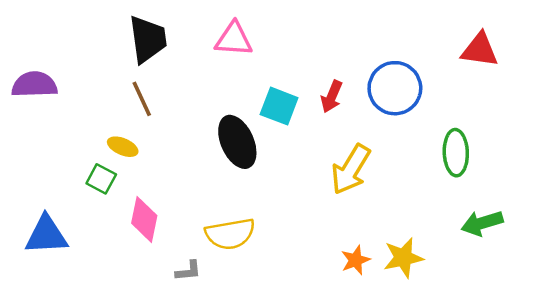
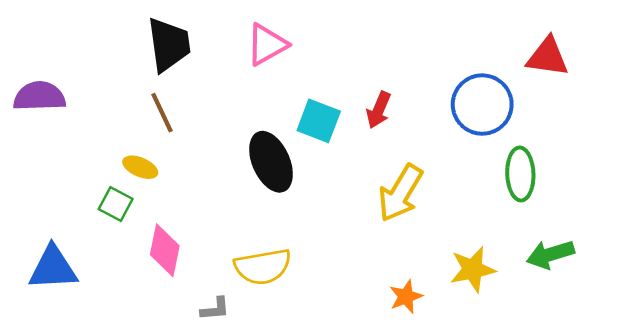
pink triangle: (234, 39) -> (267, 45), turned -33
blue circle: (395, 88) -> (482, 105), moved
yellow star: (403, 258) -> (473, 269), moved

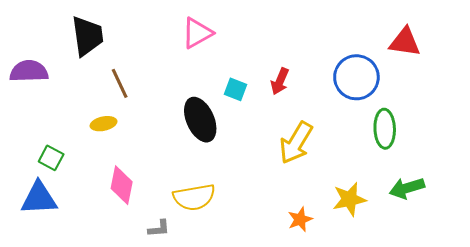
black trapezoid: (169, 45) -> (87, 36), moved
cyan square: (319, 121) -> (236, 89), size x0.7
yellow ellipse: (140, 167) -> (103, 124), turned -35
green square: (116, 204) -> (51, 158), moved

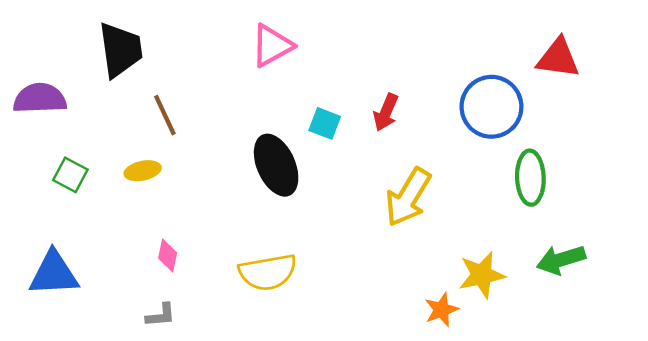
green square: (51, 158) -> (70, 175), moved
pink diamond: (122, 185) -> (168, 255), size x0.6
orange star: (300, 219) -> (441, 310), moved
gray L-shape: (159, 228) -> (161, 315), moved

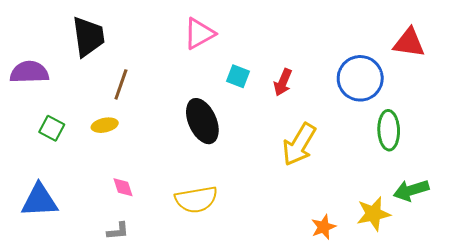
brown line: (165, 115) -> (121, 84), turned 44
cyan square: (325, 123) -> (238, 76), moved
pink diamond: (168, 255) -> (123, 187), turned -30
yellow star: (482, 275) -> (373, 214), moved

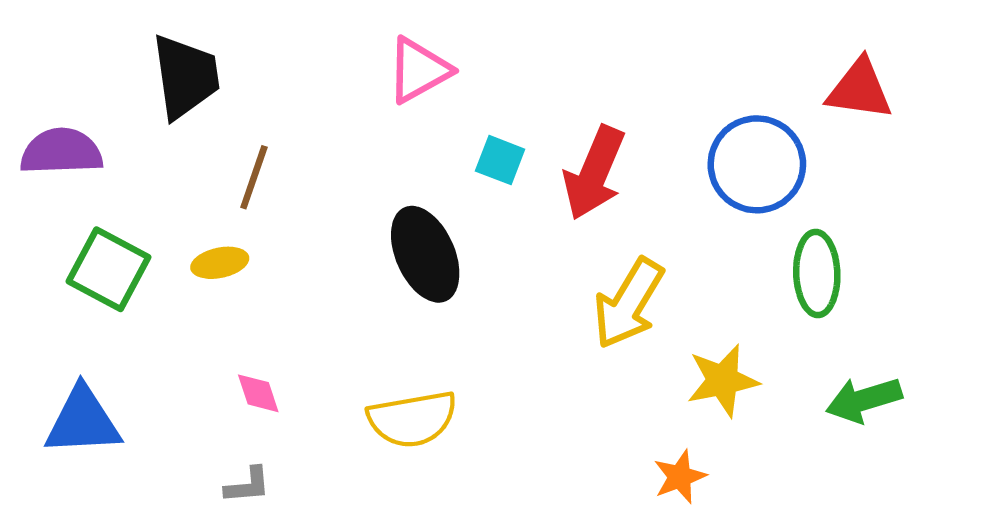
red arrow: (283, 82) -> (594, 173), size x1.6
green square: (52, 128) -> (108, 269), size x1.5
yellow star: (373, 214) -> (723, 380), moved

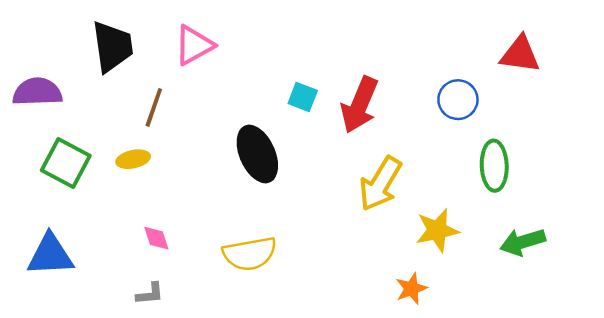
pink triangle: (419, 70) -> (194, 45), moved
blue circle: (757, 164) -> (458, 100), size x0.7

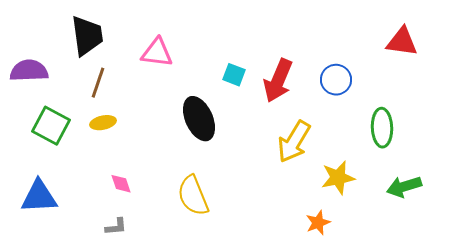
pink triangle: (194, 45) -> (157, 53), moved, turned 36
blue circle: (458, 100) -> (336, 80), moved
brown line: (154, 107) -> (98, 83), moved
yellow semicircle: (250, 254) -> (193, 196), turned 78

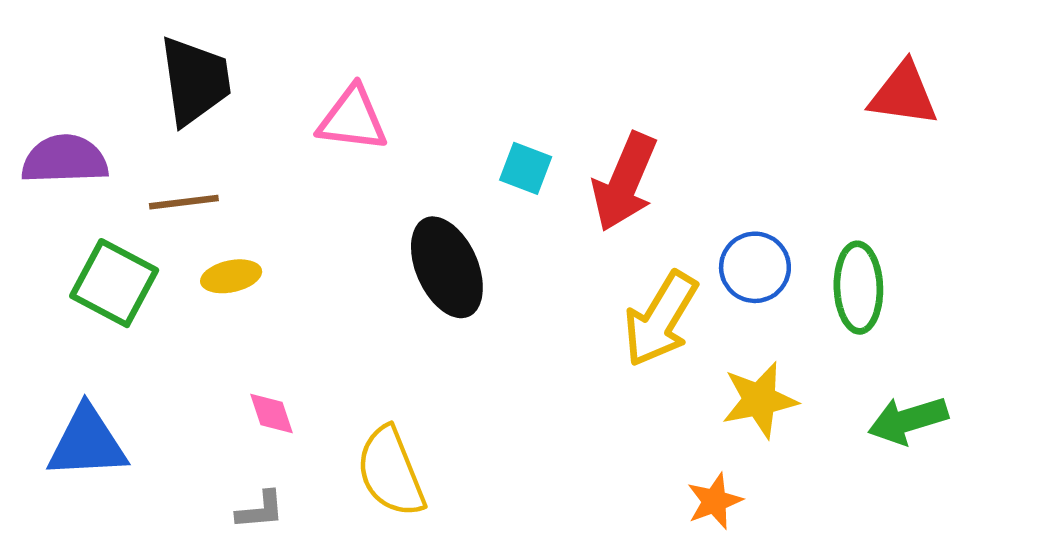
blue circle: (336, 80) -> (755, 267), moved
brown line: (98, 83) -> (184, 202), moved, turned 64
yellow semicircle: (193, 196) -> (391, 472), moved

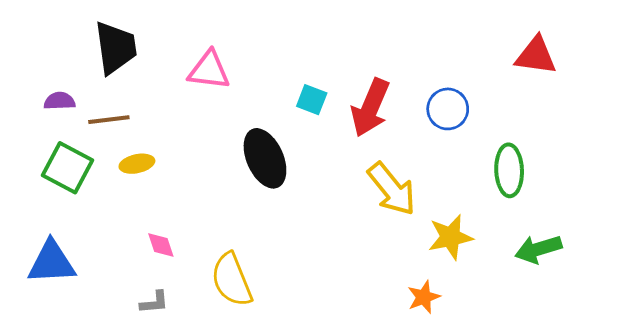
purple semicircle: (65, 159) -> (60, 101), moved, size x0.6
blue circle: (755, 267) -> (448, 109), moved
yellow arrow: (661, 319) -> (392, 189), turned -70

